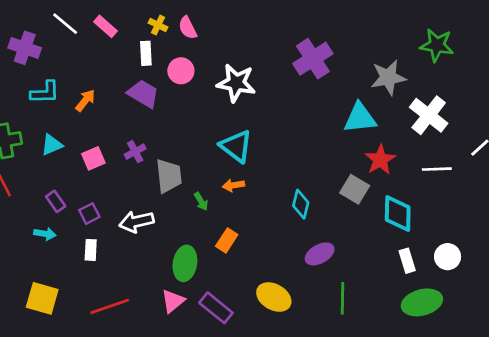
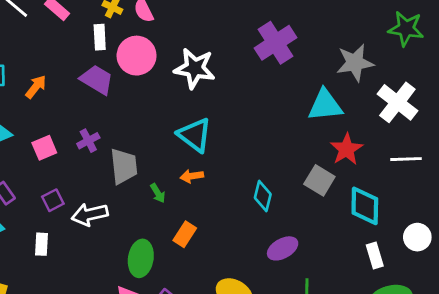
pink circle: (181, 71) -> (137, 56), size x1.4
purple square: (89, 214) -> (53, 200), moved
white circle: (448, 257) -> (417, 237), moved

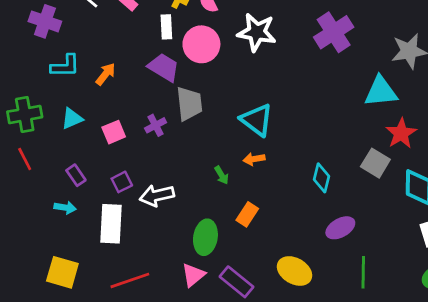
white star: (195, 68) -> (257, 32), moved
gray trapezoid: (124, 166) -> (189, 104), moved
white rectangle: (42, 244) -> (111, 224), size x1.8

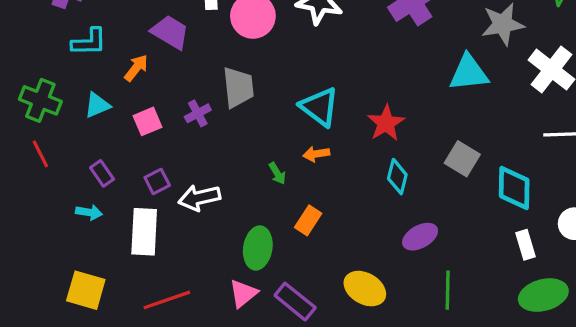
purple trapezoid: (164, 67) -> (170, 32), moved
orange arrow: (106, 74) -> (136, 68), moved
green cross: (25, 114) -> (40, 100), turned 32
red star: (401, 133) -> (386, 123), moved

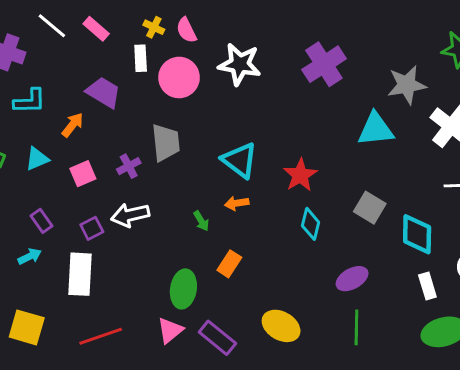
white arrow: (199, 198) -> (130, 215), moved
cyan arrow: (89, 212) -> (30, 256), turned -35
purple ellipse: (420, 237) -> (352, 279), moved

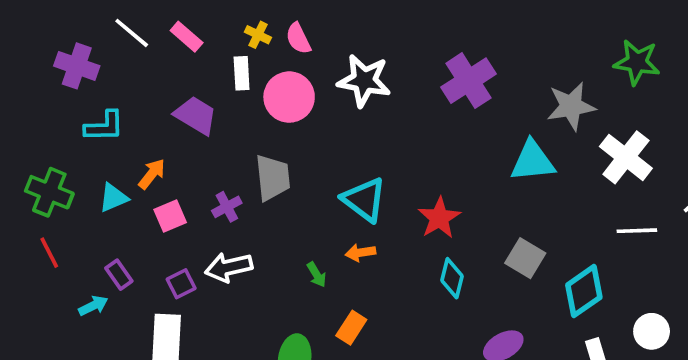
orange arrow: (73, 125) -> (152, 174), moved
cyan diamond: (417, 234) -> (584, 291), turned 54
cyan arrow: (30, 256) -> (93, 306), moved

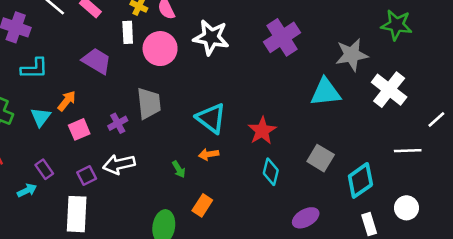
cyan triangle: (113, 198) -> (41, 117), turned -30
white line: (637, 231) -> (408, 151), moved

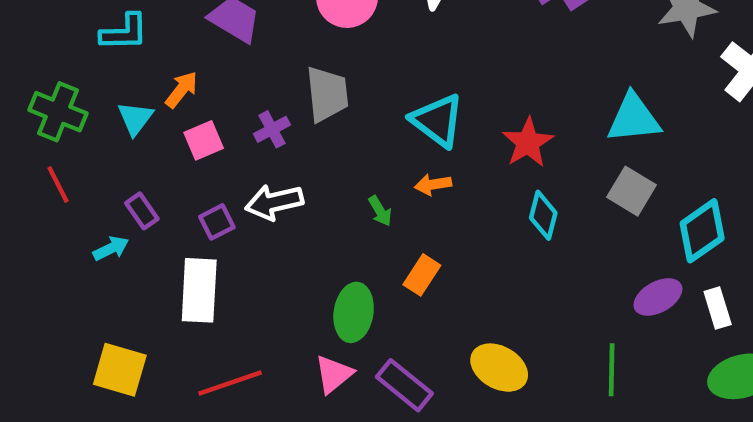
cyan triangle: (326, 92) -> (634, 118), moved
purple ellipse: (306, 218) -> (658, 297), moved

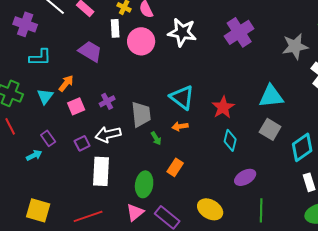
gray trapezoid: (327, 94) -> (141, 114), moved
white rectangle: (199, 290) -> (101, 171), moved
purple ellipse: (658, 297) -> (245, 177), moved

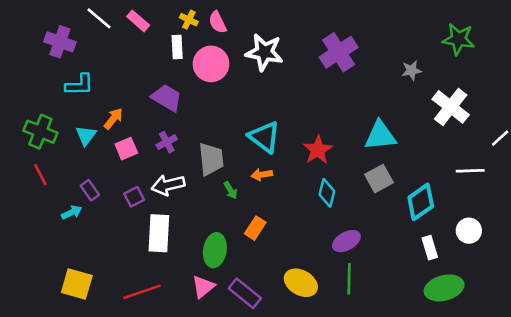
gray star: (295, 46) -> (412, 70), size x0.6
purple trapezoid: (90, 51) -> (167, 98), moved
gray square: (270, 129) -> (379, 179), turned 30
green line: (261, 210) -> (349, 279), moved

